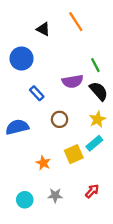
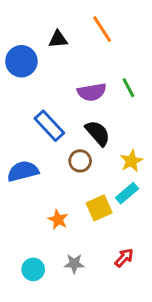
black triangle: (43, 29) -> (58, 39), turned -32
blue circle: (21, 59) -> (21, 61), moved
purple semicircle: (73, 81) -> (92, 92), moved
black semicircle: (99, 91) -> (98, 133), moved
blue rectangle: (37, 93) -> (49, 126), size x1.5

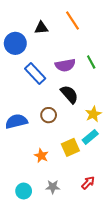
blue rectangle: (49, 126) -> (35, 73), moved
brown circle: (80, 161) -> (49, 115), moved

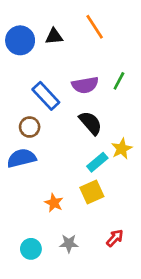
blue circle: (15, 43) -> (20, 40), moved
green line: (91, 62) -> (119, 81), turned 56
brown circle: (49, 115) -> (30, 127), moved
cyan rectangle: (90, 137) -> (97, 162), moved

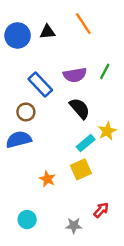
gray star: (69, 243) -> (74, 226), moved

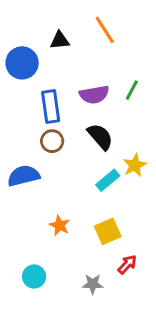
blue circle: (18, 35) -> (22, 63), moved
blue rectangle: (40, 84) -> (51, 107), turned 35
brown circle: (26, 112) -> (52, 141), moved
yellow square: (81, 169) -> (108, 231), moved

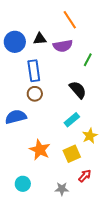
black triangle: (60, 40) -> (40, 39), moved
purple semicircle: (94, 95) -> (63, 46), moved
black semicircle: (100, 137) -> (78, 90), moved
yellow star: (135, 165) -> (90, 136), moved
orange star: (60, 225) -> (40, 150), size x1.5

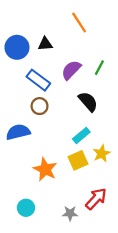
purple semicircle: (63, 46) -> (71, 70), moved, turned 144
blue rectangle: (34, 71) -> (38, 80), turned -45
yellow square: (72, 154) -> (78, 160), moved
red arrow: (85, 176) -> (96, 199), size x1.5

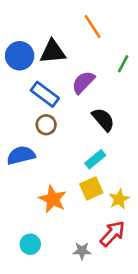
black triangle: (45, 44) -> (53, 52), size x1.5
green line: (99, 68) -> (123, 64), moved
yellow star: (102, 154) -> (119, 199), moved

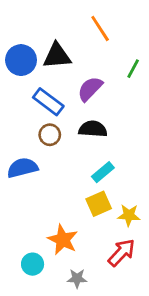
black semicircle: (103, 119) -> (93, 129), moved, turned -45
orange star: (53, 199) -> (63, 240), moved
yellow star: (119, 199) -> (129, 215), turned 30
gray star: (82, 251) -> (77, 278), moved

